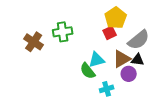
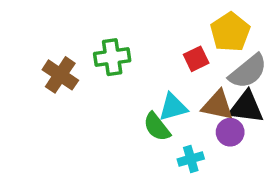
yellow pentagon: (116, 18) -> (230, 32), moved
brown triangle: (122, 59) -> (218, 105), turned 42
black triangle: (138, 60) -> (246, 107), size x1.5

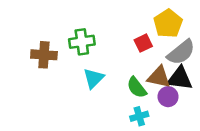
brown cross: (60, 75) -> (44, 55), turned -30
cyan triangle: (173, 107) -> (94, 78), moved, turned -30
green semicircle: (157, 127) -> (137, 88), moved

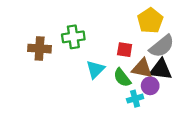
red square: (143, 43) -> (125, 50), moved, turned 35
cyan triangle: (94, 78) -> (95, 69), moved
cyan cross: (139, 116) -> (135, 99), moved

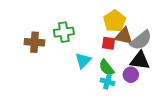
yellow pentagon: (150, 21) -> (115, 21), moved
brown triangle: (142, 68) -> (124, 36), moved
cyan cross: (135, 99) -> (107, 82), moved, turned 32

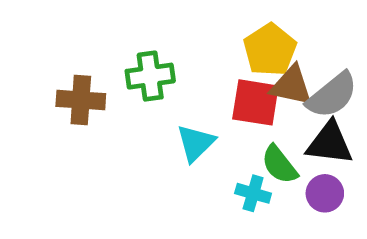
red square: (109, 43) -> (255, 102), size x1.5
green semicircle: (106, 68) -> (279, 165), moved
purple circle: (131, 75) -> (325, 193), moved

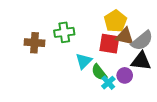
green semicircle: (279, 165) -> (99, 72), moved
cyan cross: (253, 193) -> (108, 83), turned 32
purple circle: (325, 193) -> (125, 75), moved

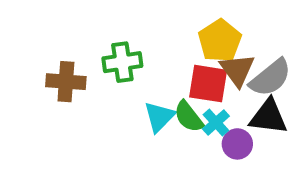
brown triangle: (125, 37) -> (237, 70), turned 42
green semicircle: (99, 72) -> (189, 117), moved
cyan cross: (108, 83) -> (216, 123), moved

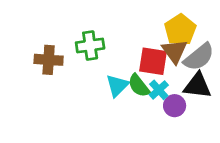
yellow pentagon: (220, 41) -> (180, 30), moved

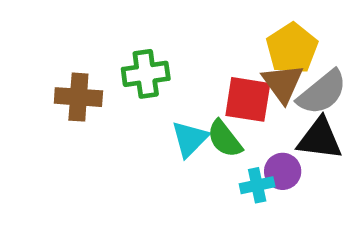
cyan cross: (159, 90) -> (257, 185), moved, turned 30

